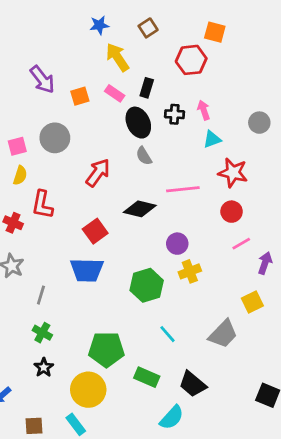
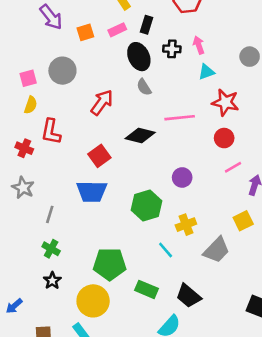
pink rectangle: (115, 93) -> (117, 30), turned -60
purple circle: (177, 244) -> (182, 177), moved
yellow cross: (190, 271) -> (186, 225), moved

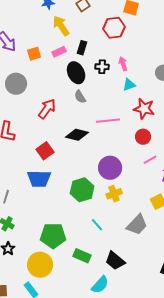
purple circle: (182, 177) -> (110, 168), size x1.5
yellow cross: (186, 225) -> (114, 194), moved

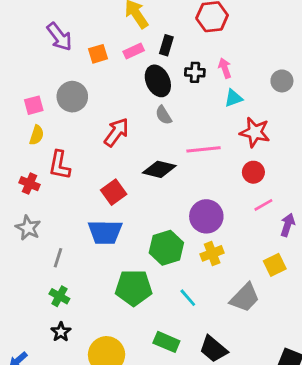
green pentagon: (53, 236) -> (134, 288), moved

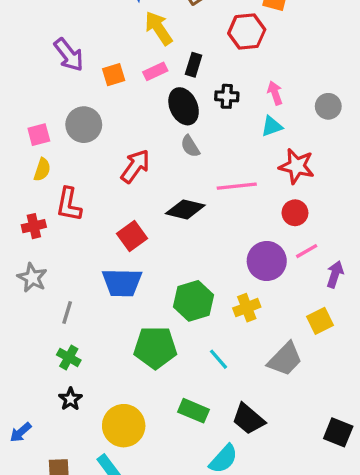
pink arrow: (225, 68) -> (275, 93), moved
red cross: (30, 184) -> (34, 226), turned -36
purple circle: (206, 216) -> (267, 261), moved

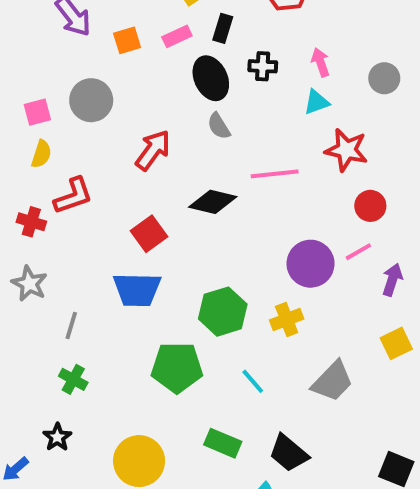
red L-shape: (69, 204) -> (73, 196), turned -120
red circle: (295, 213) -> (370, 206), moved
red cross: (34, 226) -> (31, 222), turned 30
yellow square: (320, 321) -> (396, 343), moved
black star: (70, 399) -> (57, 437), moved

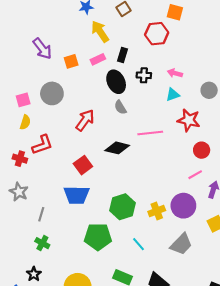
pink arrow: (320, 62) -> (175, 73), turned -56
gray circle: (384, 78) -> (209, 90), moved
purple circle: (311, 264) -> (183, 206), moved

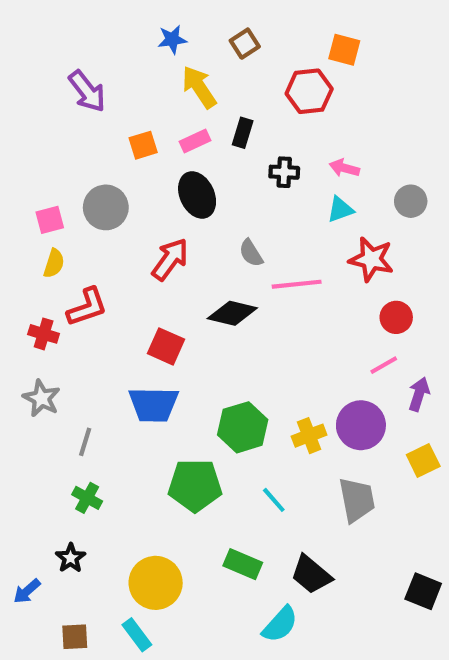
purple arrow: (42, 49) -> (87, 91), moved
black ellipse: (116, 82) -> (197, 195), moved
gray semicircle: (120, 107) -> (251, 253), moved
red square: (83, 165) -> (166, 346), turned -30
gray trapezoid: (181, 244) -> (357, 500), turned -55

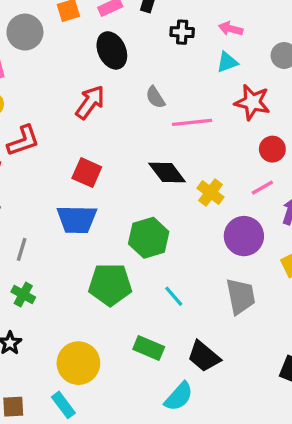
gray circle: (106, 207) -> (25, 32), moved
black diamond: (232, 313) -> (167, 173), moved, turned 39
yellow cross: (309, 436) -> (211, 193), moved, turned -32

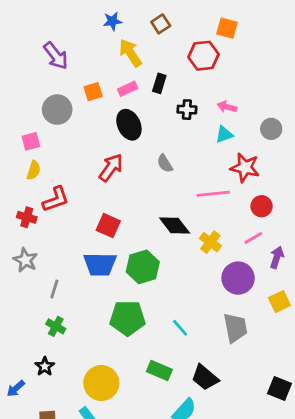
pink line: (192, 122) -> (213, 194), moved
green hexagon: (149, 238) -> (143, 267), moved

